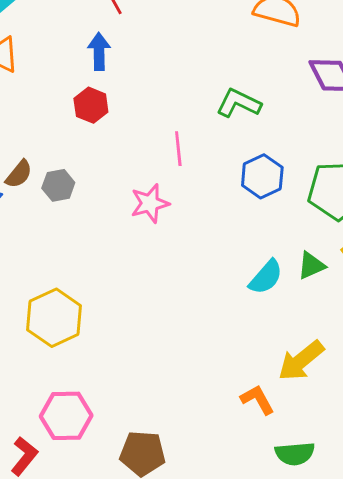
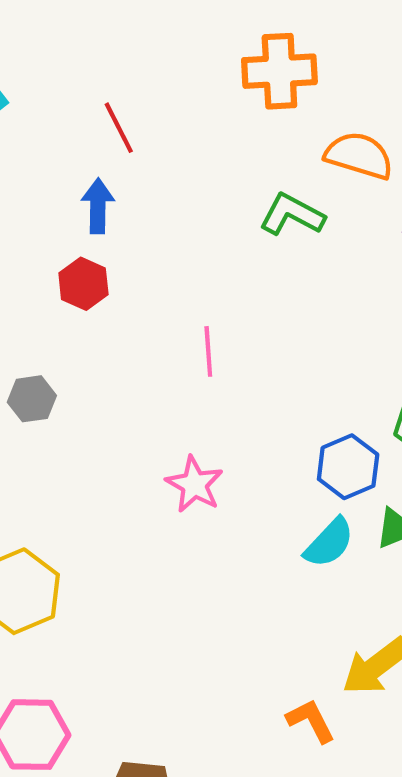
green L-shape: (239, 103) -> (292, 215), moved
blue hexagon: (262, 176) -> (348, 467), moved
pink star: (150, 203) -> (194, 484), moved, turned -30

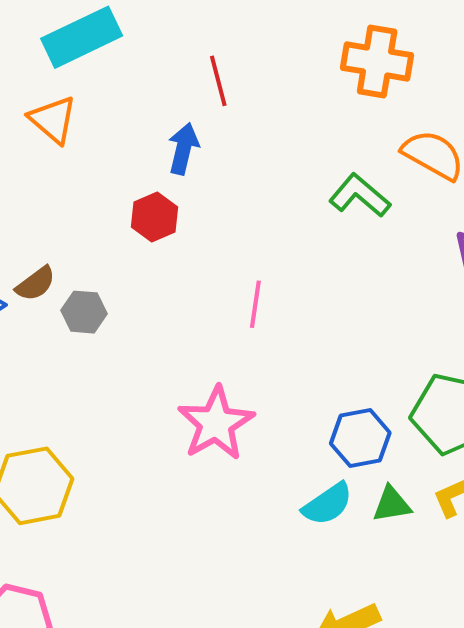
pink star: (194, 484) -> (216, 423), size x1.4

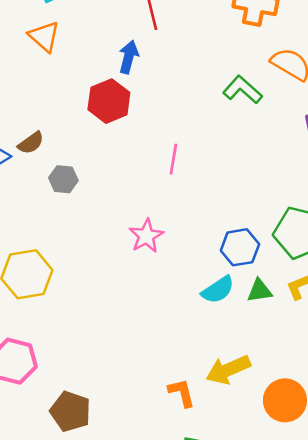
red hexagon: (154, 217) -> (109, 101), size x1.4
gray hexagon: (84, 312) -> (63, 179), moved
pink star: (216, 423) -> (146, 236), size x0.7

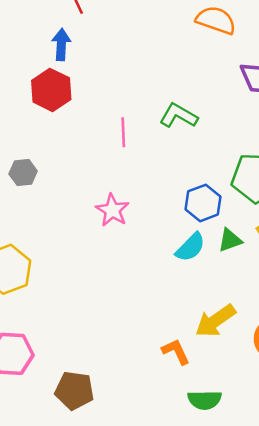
green L-shape: (243, 90) -> (178, 116), moved

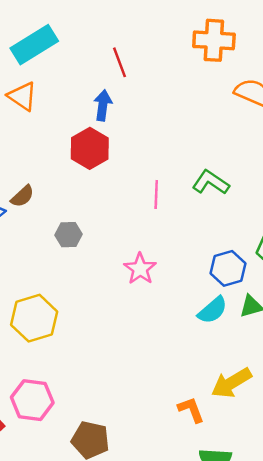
gray hexagon: (23, 172) -> (69, 235), moved

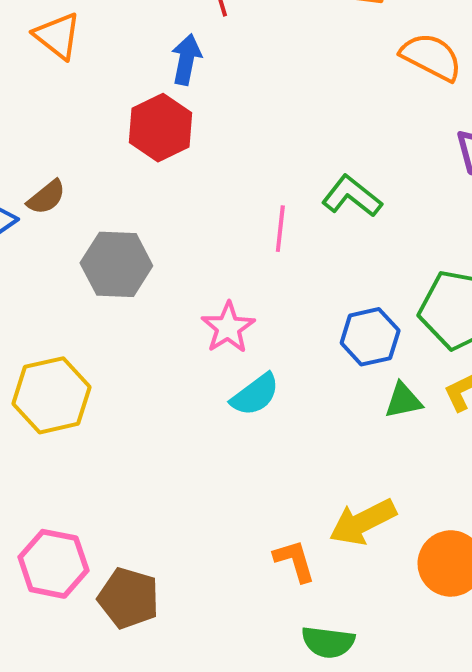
pink line: (156, 194) -> (280, 229), moved
gray hexagon: (69, 235) -> (116, 264), size x1.6
cyan semicircle: (213, 310) -> (255, 395), moved
pink hexagon: (32, 400) -> (53, 564), moved

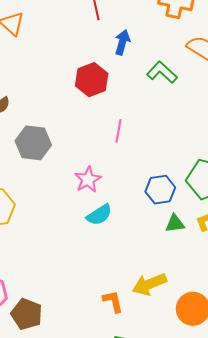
blue arrow: (186, 59) -> (122, 42), moved
red hexagon: (160, 128) -> (92, 80), moved
green L-shape: (352, 196) -> (162, 72), moved

